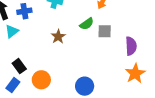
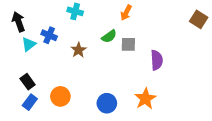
blue cross: (24, 11) -> (49, 35), moved, turned 32
black rectangle: (19, 66) -> (28, 82), moved
orange star: (135, 73) -> (145, 99), moved

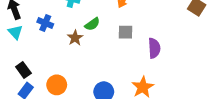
green semicircle: (109, 36) -> (92, 24), moved
cyan triangle: (29, 44) -> (15, 32), moved, turned -35

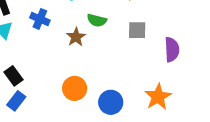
green semicircle: (92, 24) -> (97, 20), turned 49
orange circle: (57, 85) -> (75, 88), moved

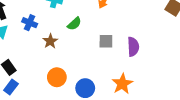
green semicircle: (97, 20) -> (74, 24), turned -56
gray square: (137, 30) -> (106, 41), moved
brown star: (76, 37) -> (50, 41), moved

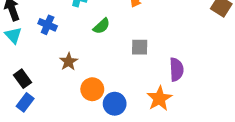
brown star: (50, 41) -> (69, 62), moved
purple semicircle: (133, 47) -> (176, 70), moved
orange circle: (57, 77) -> (92, 89), moved

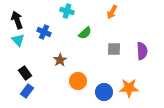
purple semicircle: (176, 70) -> (142, 51), moved
orange star: (159, 98) -> (129, 88), turned 30
blue circle: (115, 104) -> (104, 92), moved

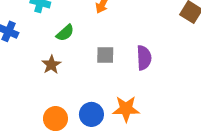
brown star: (60, 60) -> (51, 65), moved
orange circle: (78, 81) -> (55, 119), moved

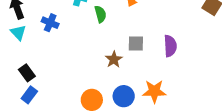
green semicircle: (65, 33) -> (100, 14), moved, turned -63
brown star: (51, 65) -> (114, 59), moved

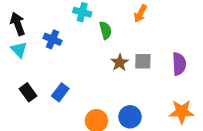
brown star: (114, 59) -> (120, 63), moved
orange star: (154, 91) -> (182, 112), moved
blue rectangle: (29, 95) -> (60, 92), moved

